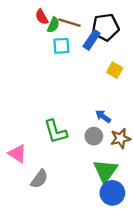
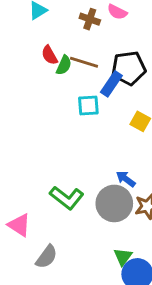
cyan square: (61, 46) -> (88, 106), moved
green L-shape: (56, 131) -> (67, 198), turned -36
gray circle: (94, 136) -> (114, 203), size x1.6
green triangle: (105, 171) -> (123, 257), moved, size x0.6

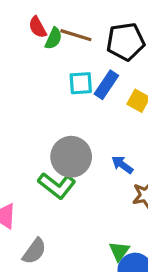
blue rectangle: (111, 84) -> (106, 85), moved
gray circle: (114, 203) -> (71, 157), moved

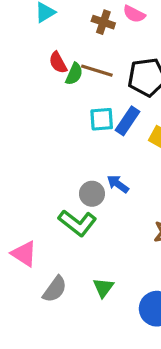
gray circle: (71, 157) -> (92, 194), size x0.6
blue arrow: (122, 165) -> (118, 184), moved
green triangle: (119, 251) -> (103, 288), moved

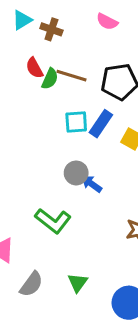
brown cross: (103, 22) -> (51, 29), moved
gray circle: (92, 194) -> (76, 173), moved

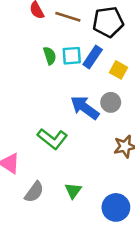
green semicircle: (50, 79) -> (50, 56), moved, turned -42
gray circle: (76, 173) -> (111, 102), moved
blue arrow: (92, 184) -> (85, 108), size x1.6

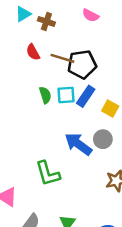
black pentagon: (108, 22) -> (82, 64), moved
green L-shape: (52, 139) -> (48, 174), turned 36

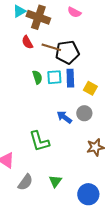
brown cross: (46, 21) -> (38, 17), size x1.6
blue rectangle: (86, 96) -> (70, 78), turned -36
blue arrow: (78, 144) -> (64, 117), size x0.7

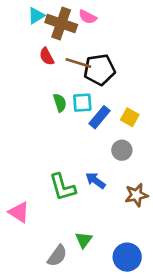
pink semicircle: (74, 12) -> (88, 17), moved
blue rectangle: (70, 78) -> (99, 117), moved, turned 42
blue arrow: (64, 117) -> (96, 181), moved
gray semicircle: (25, 182) -> (57, 256), moved

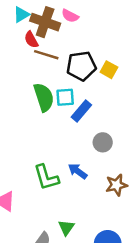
red semicircle: (47, 56) -> (31, 40), moved
brown line: (78, 63) -> (46, 55), moved
green semicircle: (60, 103) -> (44, 97), size x1.6
yellow square: (130, 117) -> (109, 70), moved

